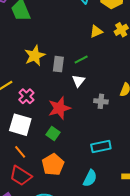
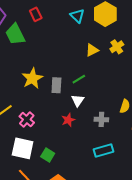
red star: (59, 108) -> (68, 120), moved, size x0.6
green square: (53, 134) -> (48, 155), moved
cyan rectangle: (101, 146) -> (104, 150), moved

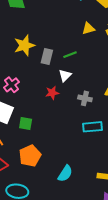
cyan rectangle: (104, 150) -> (93, 127), moved
green square: (48, 155) -> (26, 124), turned -32

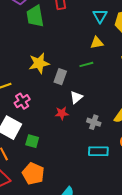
yellow triangle: (88, 28) -> (97, 43), moved
green line: (70, 55) -> (86, 64), moved
orange pentagon: (30, 156) -> (33, 174), turned -30

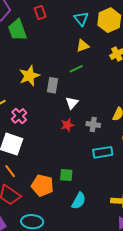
red star: (62, 113) -> (67, 125), moved
green square: (32, 141) -> (66, 175), moved

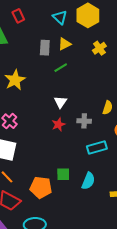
gray rectangle: (52, 85) -> (45, 48), moved
cyan semicircle: (79, 201) -> (88, 181), moved

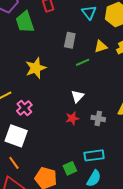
yellow triangle: (65, 44) -> (101, 46), moved
cyan rectangle: (97, 147) -> (94, 155), moved
green square: (63, 174) -> (70, 168), turned -32

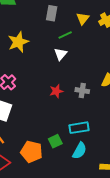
yellow triangle: (101, 46) -> (83, 19), turned -32
white triangle: (77, 96) -> (60, 54), moved

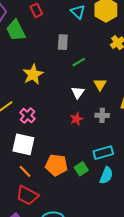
yellow triangle: (83, 19) -> (100, 84), moved
white triangle: (60, 54) -> (78, 92), moved
orange pentagon: (32, 152) -> (56, 165), moved

